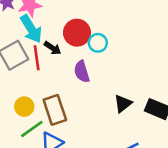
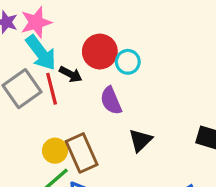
black triangle: (123, 103) -> (140, 140), moved
yellow circle: (24, 107) -> (55, 151), moved

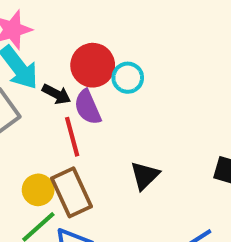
red line: (52, 89) -> (72, 137), moved
purple semicircle: (111, 101) -> (88, 107), moved

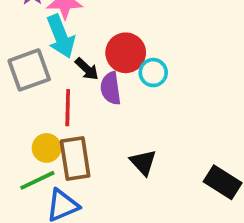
red line: (72, 137) -> (68, 108), moved
black triangle: (145, 176) -> (143, 162), turned -44

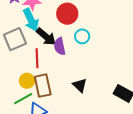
red circle: (126, 53) -> (67, 14), moved
black arrow: (87, 69) -> (46, 37), size x1.5

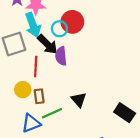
cyan circle: (82, 36) -> (59, 29), moved
brown rectangle: (43, 86) -> (39, 96), size x0.6
green line: (23, 99) -> (52, 113), moved

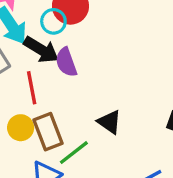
brown rectangle: (39, 96) -> (48, 132), size x1.5

